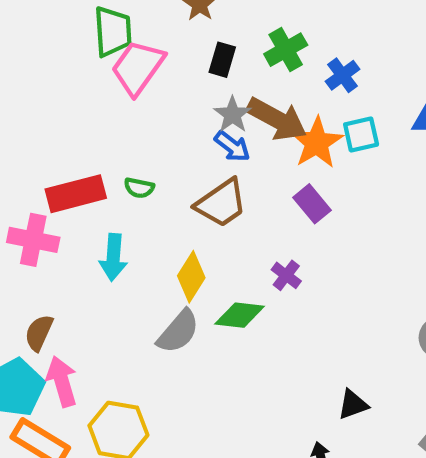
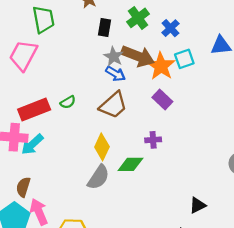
pink trapezoid: (138, 68) -> (23, 55), moved
green semicircle: (139, 188) -> (68, 102), turned -35
cyan arrow: (113, 257) -> (32, 144), moved, turned 50
purple cross: (286, 275) -> (153, 140), turned -35

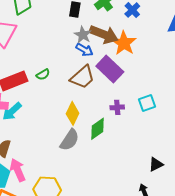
cyan square: (184, 59) -> (147, 103), moved
purple rectangle: (162, 100) -> (110, 69), moved, size x1.5
green diamond: (130, 164) -> (97, 129), turned -35

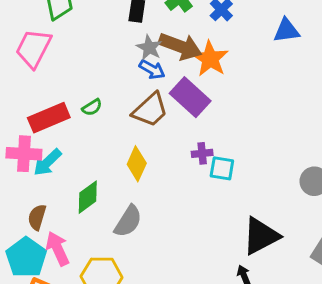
cyan square: (147, 103) -> (222, 168), moved, turned 30
green diamond: (97, 129) -> (88, 197), moved
gray semicircle: (70, 140) -> (128, 221), moved
black triangle: (156, 164) -> (261, 236), size x1.8

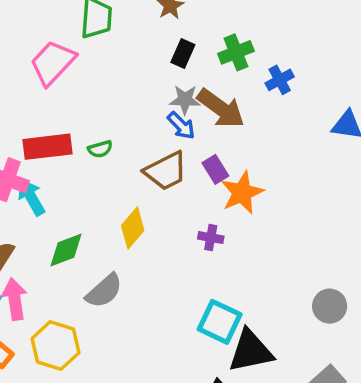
gray star: (149, 48) -> (185, 100), turned 30
orange star: (210, 59) -> (242, 193), moved
purple rectangle: (190, 97) -> (215, 169), size x0.6
cyan arrow: (47, 162) -> (31, 197), turned 88
cyan square: (222, 168) -> (220, 322), moved, size x1.4

